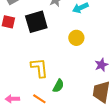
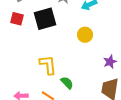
green semicircle: (58, 86) -> (67, 83), turned -72

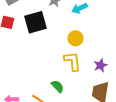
yellow L-shape: (48, 65) -> (72, 61), moved

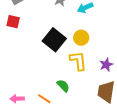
black square: (36, 22) -> (54, 40), moved, turned -35

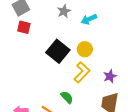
red square: (13, 22) -> (24, 27), moved
yellow L-shape: (78, 61) -> (82, 72), turned 50

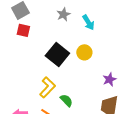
cyan arrow: (89, 19) -> (88, 22), turned -98
yellow L-shape: (82, 72) -> (47, 87), moved

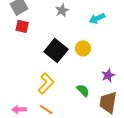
cyan arrow: (88, 22) -> (97, 18), moved, turned 98
green semicircle: (66, 100) -> (83, 90), moved

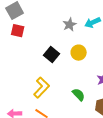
gray star: (62, 10) -> (70, 25), moved
black square: (56, 50) -> (52, 55), size x0.7

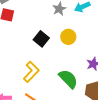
green semicircle: (79, 95) -> (68, 79), size x1.5

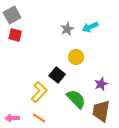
black square: (41, 39) -> (57, 75), moved

